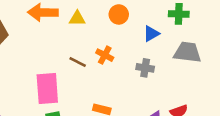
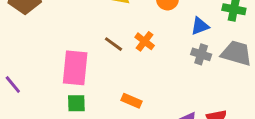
gray cross: (145, 68) -> (201, 54), moved

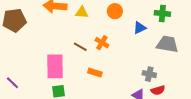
gray cross: (201, 54) -> (149, 74), moved
orange rectangle: (132, 101) -> (95, 72), moved

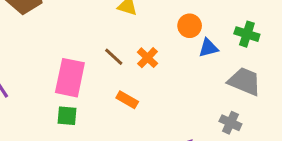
orange circle: (115, 11) -> (190, 26), moved
gray cross: (149, 74) -> (230, 123), moved

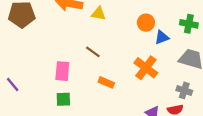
orange cross: (147, 58) -> (146, 68), moved, size x1.5
pink rectangle: (70, 78) -> (62, 71), size x0.7

